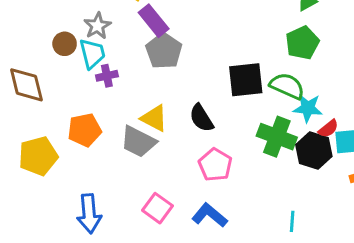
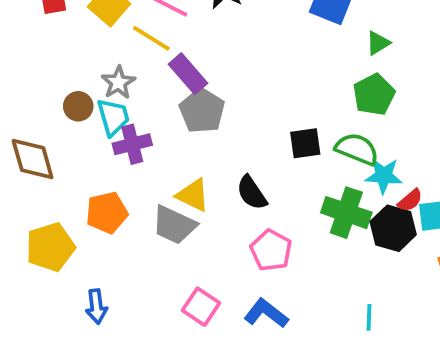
purple cross: (107, 76) -> (132, 144), size x1.4
black square: (246, 80) -> (305, 143), size x0.7
blue arrow: (89, 214) -> (96, 307), moved, size x0.7

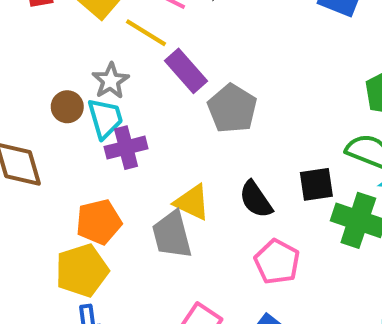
gray pentagon: (202, 111) -> (232, 109), moved
black square: (305, 143) -> (316, 184), moved
gray trapezoid: (174, 225) -> (172, 235), turned 51
yellow pentagon: (50, 247) -> (82, 271), moved

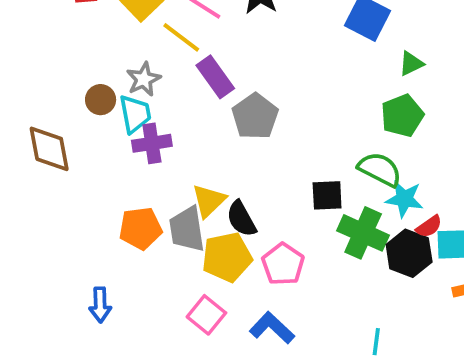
black semicircle: (256, 199) -> (241, 219), moved
yellow triangle: (192, 202) -> (209, 201), turned 45
orange pentagon: (99, 222) -> (140, 228), moved
yellow pentagon: (82, 271) -> (227, 257), moved

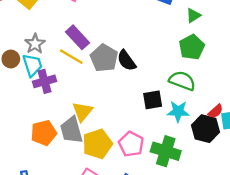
yellow line: (181, 37) -> (71, 57), moved
cyan star: (404, 199) -> (178, 111), moved
black semicircle: (241, 219) -> (126, 60), moved
green cross: (363, 233) -> (166, 151), moved

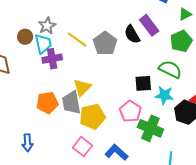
purple rectangle: (78, 37) -> (149, 25), moved
black semicircle: (126, 60) -> (132, 34), moved
pink pentagon: (131, 144) -> (130, 111), moved

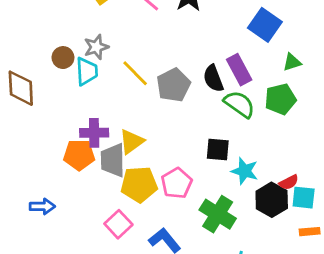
purple cross: (52, 59) -> (94, 133), moved
green semicircle: (170, 69) -> (239, 104), moved
pink pentagon: (130, 111) -> (177, 183), moved
blue arrow: (27, 143) -> (42, 206), turned -96

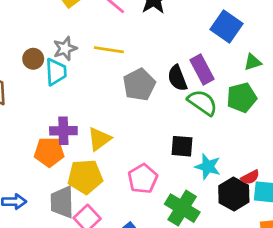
yellow line: (135, 73) -> (109, 50), moved, turned -36
gray trapezoid: (113, 160) -> (62, 202), moved
yellow pentagon: (139, 184) -> (85, 177), moved

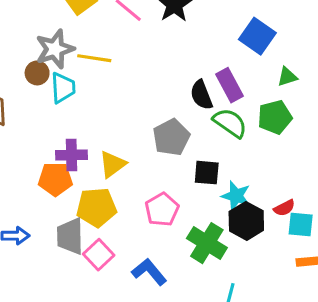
gray star: (65, 49) -> (55, 49), moved, size x1.4
yellow line: (109, 50) -> (94, 58), moved
gray pentagon: (139, 85) -> (171, 137), moved
black hexagon: (234, 194) -> (246, 221), moved

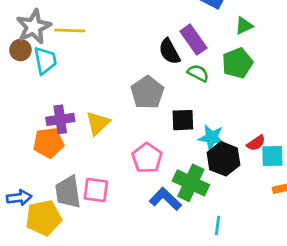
green semicircle: (230, 123) -> (198, 73), size x0.7
yellow pentagon: (96, 207) -> (44, 218), moved
pink square: (99, 255) -> (96, 190), moved, turned -32
blue L-shape: (149, 272) -> (165, 199), moved

